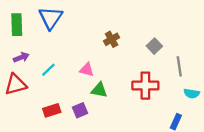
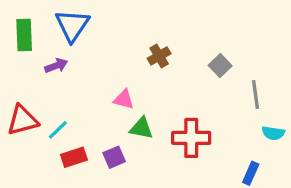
purple arrow: (21, 57) -> (56, 66), moved
cyan line: (48, 70) -> (58, 130), moved
red cross: (145, 86) -> (191, 138), moved

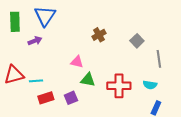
cyan line: (58, 130) -> (36, 81), turned 40
cyan semicircle: (273, 133) -> (150, 85), moved

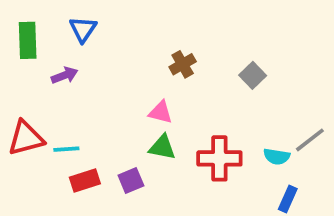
blue triangle: (45, 16) -> (83, 29), size x0.7
gray line: (159, 59) -> (310, 140), moved, turned 60
pink triangle: (77, 62) -> (160, 112), moved

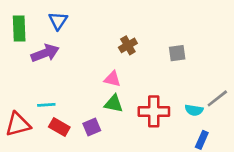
purple arrow: (65, 75) -> (45, 53), size x1.5
gray square: (253, 75) -> (177, 53), turned 36
red triangle: (26, 138) -> (18, 124), moved
red rectangle: (85, 181) -> (59, 127), turned 48

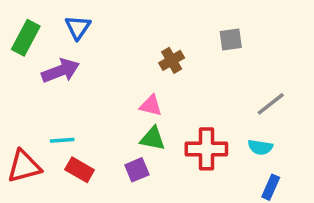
green rectangle: (19, 28) -> (26, 38), turned 30
gray square: (177, 53) -> (231, 40), moved
gray line: (217, 98) -> (271, 104), moved
purple square: (92, 127) -> (137, 170), moved

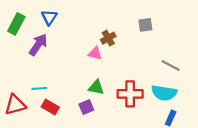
purple arrow: (60, 71) -> (38, 45), turned -35
gray line: (271, 104) -> (171, 65), turned 66
pink triangle: (151, 106) -> (95, 53), moved
cyan semicircle: (260, 147) -> (164, 93), size x1.6

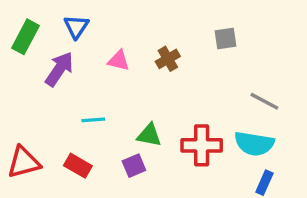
pink triangle: (95, 53) -> (119, 61), moved
cyan line: (39, 88) -> (93, 120), moved

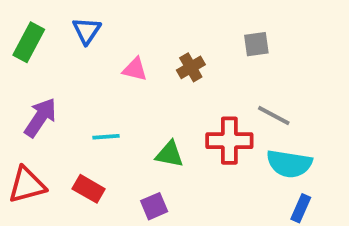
purple arrow: (59, 69) -> (40, 117), moved
gray line: (264, 101) -> (274, 116), moved
red cross: (202, 145) -> (229, 141), moved
purple square: (134, 166) -> (154, 206), moved

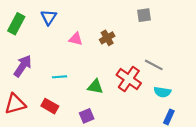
gray square: (256, 44) -> (144, 15), moved
red cross: (229, 141) -> (129, 79), turned 35
cyan semicircle: (289, 164) -> (162, 92), size x0.7

